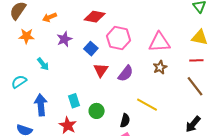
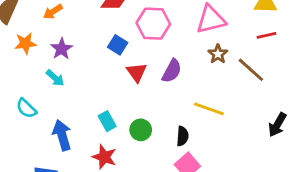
purple star: (64, 39) -> (62, 49), moved
cyan semicircle: (19, 82) -> (26, 108), turned -91
brown line: (195, 86) -> (251, 70), moved

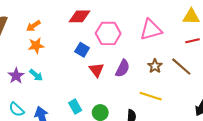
orange star: (25, 43) -> (36, 46), moved
purple star: (62, 49) -> (16, 76), moved
brown star: (218, 54) -> (155, 66), moved
cyan semicircle: (26, 108) -> (17, 109), moved

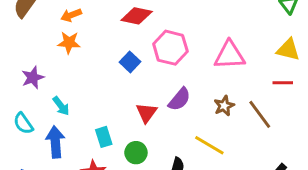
red triangle: (96, 70) -> (146, 113), moved
cyan arrow: (36, 75) -> (61, 106), moved

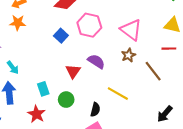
pink triangle: (230, 55) -> (131, 30), turned 40
purple semicircle: (179, 99) -> (96, 61), turned -96
brown star: (224, 106) -> (128, 55), moved

